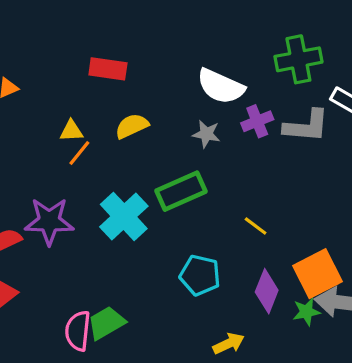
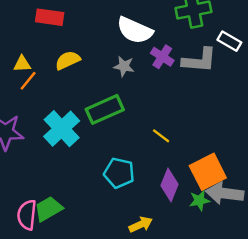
purple cross: (257, 121) -> (162, 57), turned -35

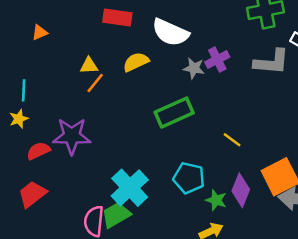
white semicircle: (135, 30) -> (170, 32), moved
purple cross: (162, 57) -> (217, 60), moved, turned 30
cyan cross: (62, 129) -> (130, 188), moved
green star: (199, 200) -> (216, 200), moved, turned 30

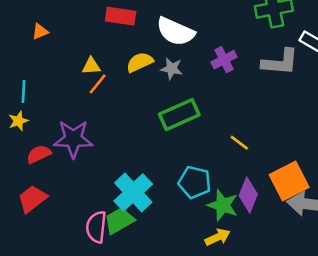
gray star: (194, 68) -> (172, 69), moved
green star: (216, 200) -> (223, 205), size x1.4

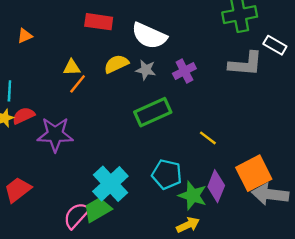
purple cross: (224, 60) -> (184, 71), moved
red semicircle: (39, 154) -> (24, 116), moved
pink semicircle: (96, 227) -> (76, 215), turned 36

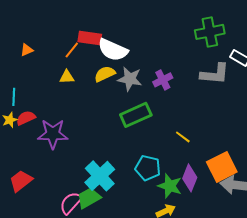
white semicircle: (149, 36) -> (113, 50), moved
gray star: (146, 70) -> (130, 79), size x1.4
orange line: (78, 84) -> (72, 50), moved

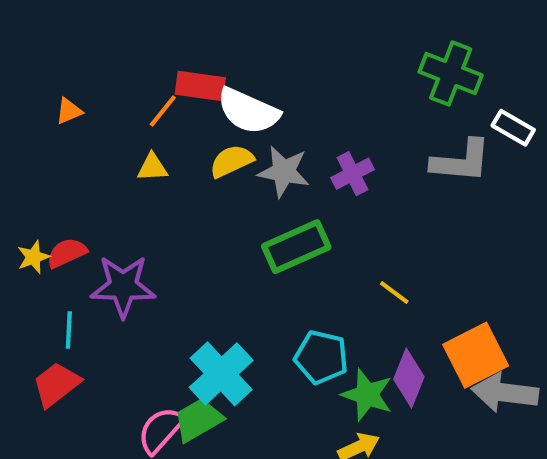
green cross: (210, 32) -> (451, 73), turned 32
cyan line: (14, 97) -> (69, 330), moved

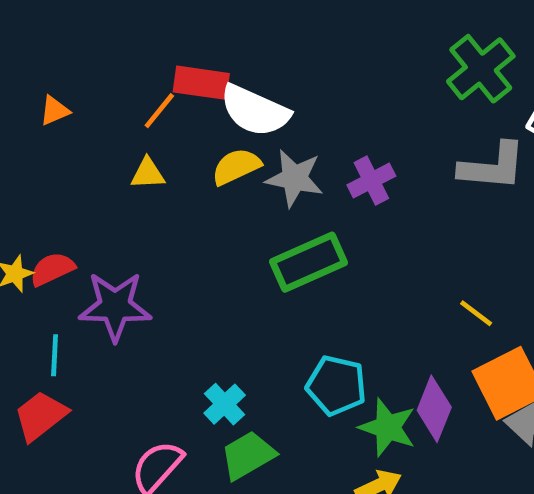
green cross: (451, 73) -> (481, 69), turned 30
yellow line: (394, 293) -> (476, 313), moved
cyan cross: (221, 374) -> (225, 404), size x0.6
green trapezoid: (198, 420) -> (248, 455), moved

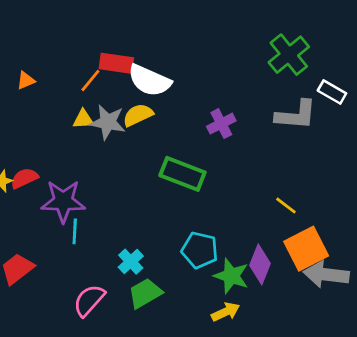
gray star: (294, 178) -> (108, 122), moved
green rectangle: (308, 262) -> (182, 174), turned 45
cyan line: (55, 355) -> (75, 231), moved

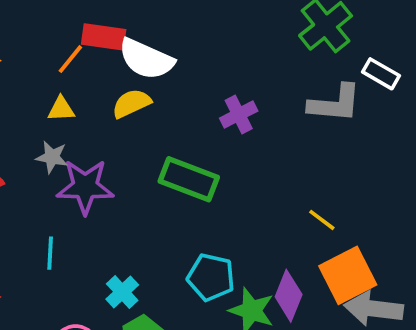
gray star: (108, 122) -> (52, 157), moved, size x0.7
purple star: (63, 201) -> (85, 187), moved

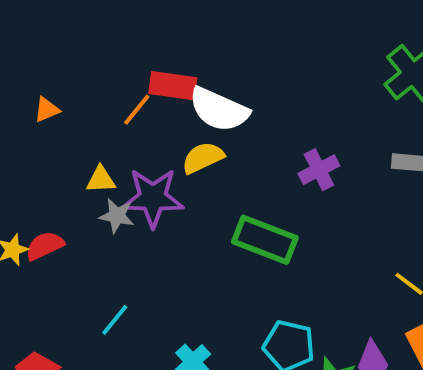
yellow triangle: (61, 109) -> (101, 180), moved
purple star: (85, 187) -> (153, 198), moved
cyan line: (50, 253) -> (115, 320), turned 36

